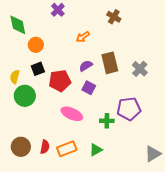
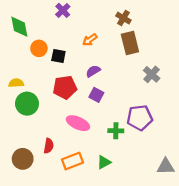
brown rectangle: (110, 63) -> (130, 43), moved
black square: (38, 69) -> (58, 56), moved, turned 32
yellow semicircle: (15, 77) -> (16, 83), turned 72
red semicircle: (45, 147) -> (49, 146), moved
gray triangle: (153, 154) -> (166, 166), turned 30

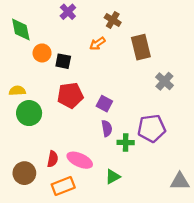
brown cross: (123, 18) -> (113, 20), moved
purple semicircle: (93, 71) -> (107, 128), moved, turned 112
pink ellipse: (78, 123) -> (80, 160), moved
orange rectangle: (73, 161) -> (63, 186), moved

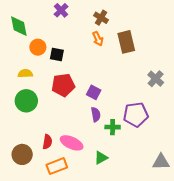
orange arrow: (97, 44) -> (98, 39), moved, turned -80
gray cross: (164, 81) -> (156, 79), moved
yellow semicircle: (17, 91) -> (25, 73), moved

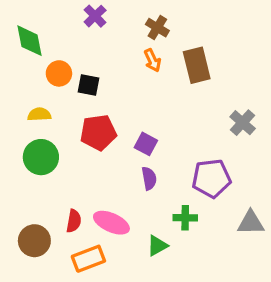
green cross: (113, 127) -> (185, 218), moved
gray triangle: (161, 162) -> (251, 223), moved

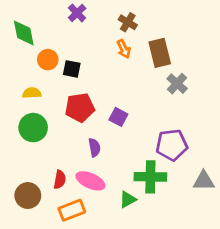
gray cross: (243, 123) -> (177, 84), moved
purple semicircle: (149, 178) -> (94, 148), moved
green cross: (185, 218) -> (150, 177), size x1.6

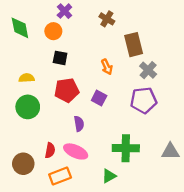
orange arrow: (124, 49) -> (107, 67), moved
orange circle: (48, 60) -> (53, 31), moved
purple pentagon: (172, 145) -> (144, 100), moved
green triangle: (128, 200) -> (109, 176), moved

